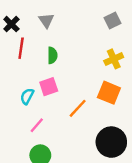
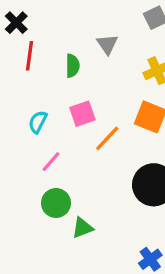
gray triangle: (46, 20) -> (107, 44), moved
pink square: (49, 87) -> (82, 114), moved

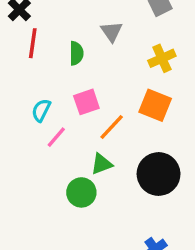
pink line: (51, 162) -> (56, 137), moved
green circle: (56, 203) -> (81, 192), moved
green triangle: (82, 228) -> (102, 164), moved

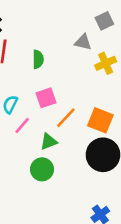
gray triangle: (112, 31) -> (83, 42), moved, turned -42
orange square: (155, 105) -> (100, 120), moved
green triangle: (102, 164) -> (49, 142), moved

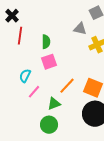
pink square: (46, 98) -> (49, 62), moved

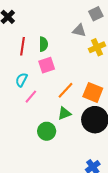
red line: (20, 36) -> (22, 46), moved
green triangle: (54, 104) -> (64, 113), moved

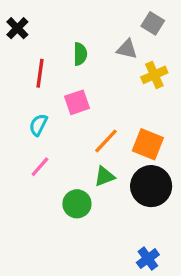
gray square: (96, 14) -> (153, 23), turned -32
green semicircle: (43, 44) -> (80, 54), moved
pink line: (31, 97) -> (40, 167), moved

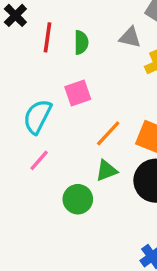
red line: (40, 73) -> (47, 37), moved
cyan semicircle: (38, 125) -> (37, 117), size x1.5

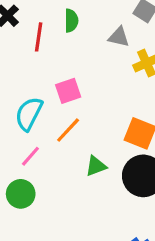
green semicircle: (81, 42) -> (71, 21), moved
orange line: (108, 133) -> (68, 130), moved
green circle: (78, 199) -> (21, 194), moved

